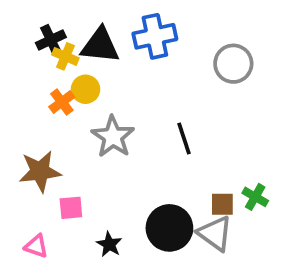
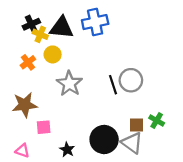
gray circle: (233, 64) -> (131, 80), moved
orange cross: (62, 102) -> (28, 62), moved

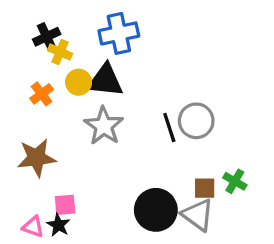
blue cross: (95, 22) -> (119, 33), moved
black triangle: (62, 28) -> (105, 80), moved
pink square: (44, 127) -> (65, 205), moved
black star: (67, 150) -> (58, 225), moved

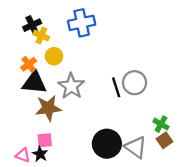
black triangle: (105, 80) -> (34, 83), moved
brown star: (37, 158) -> (48, 108), moved
brown square: (205, 188) -> (164, 140), moved, turned -35

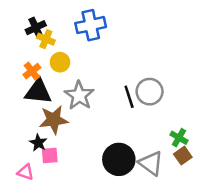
black star: (40, 154) -> (38, 143), moved

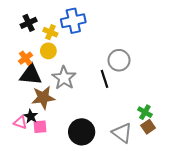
yellow cross: (46, 39) -> (50, 32), moved
gray circle: (150, 92) -> (119, 60), moved
black circle: (119, 159) -> (82, 132), moved
pink triangle: (25, 172) -> (20, 123), moved

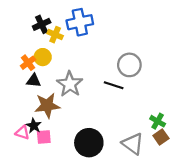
black cross: (29, 23) -> (42, 24), moved
yellow circle: (48, 51) -> (43, 57), moved
black triangle: (31, 75) -> (34, 81), size x0.6
black line: (104, 79) -> (114, 85), turned -54

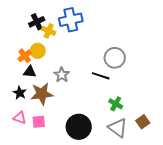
gray star: (70, 84) -> (62, 75), size x0.7
green cross: (158, 121) -> (116, 104), moved
black star: (34, 126) -> (20, 93), moved

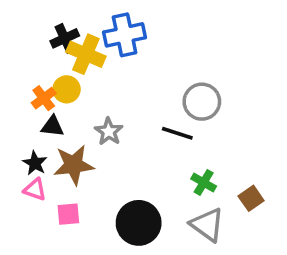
yellow cross: (49, 31) -> (86, 54), size x1.5
pink triangle: (20, 118) -> (35, 190), moved
brown square: (143, 122) -> (251, 198), moved

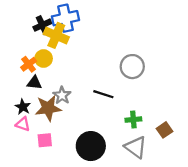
blue cross: (125, 35) -> (65, 18), moved
gray star: (109, 132) -> (62, 95), moved
black line: (177, 133) -> (103, 94), moved
green cross: (204, 182) -> (133, 120), turned -35

